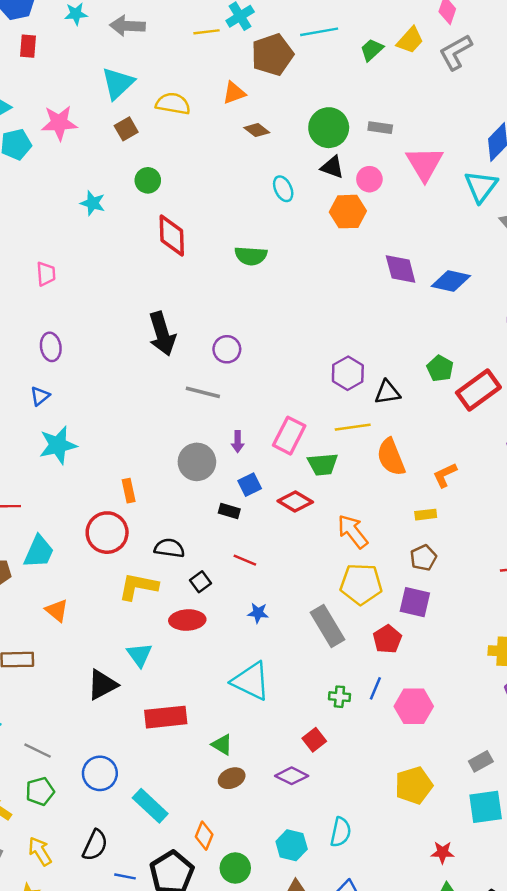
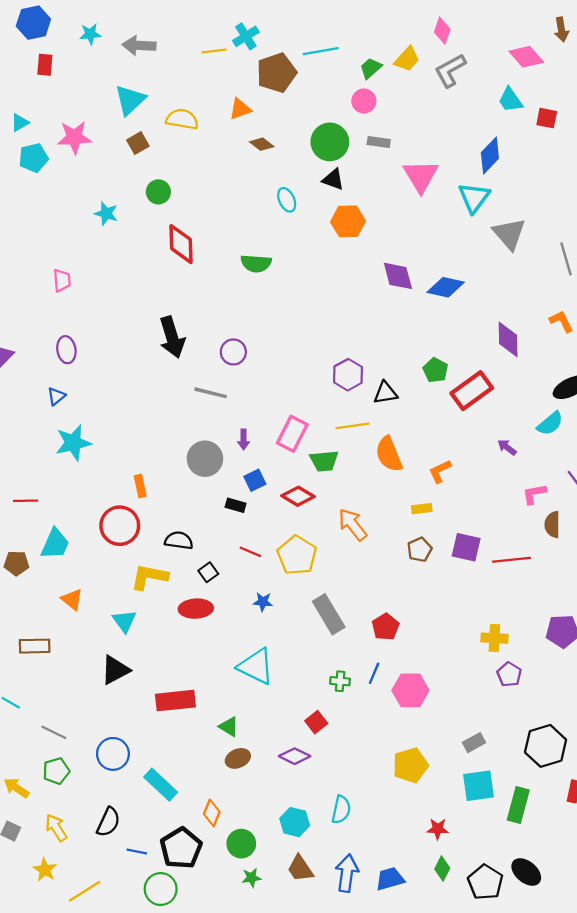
pink circle: (369, 179) -> (364, 101), moved
yellow pentagon: (361, 584) -> (297, 555), moved, turned 30
purple square: (415, 602) -> (466, 547), moved
cyan triangle: (139, 655) -> (124, 621), moved

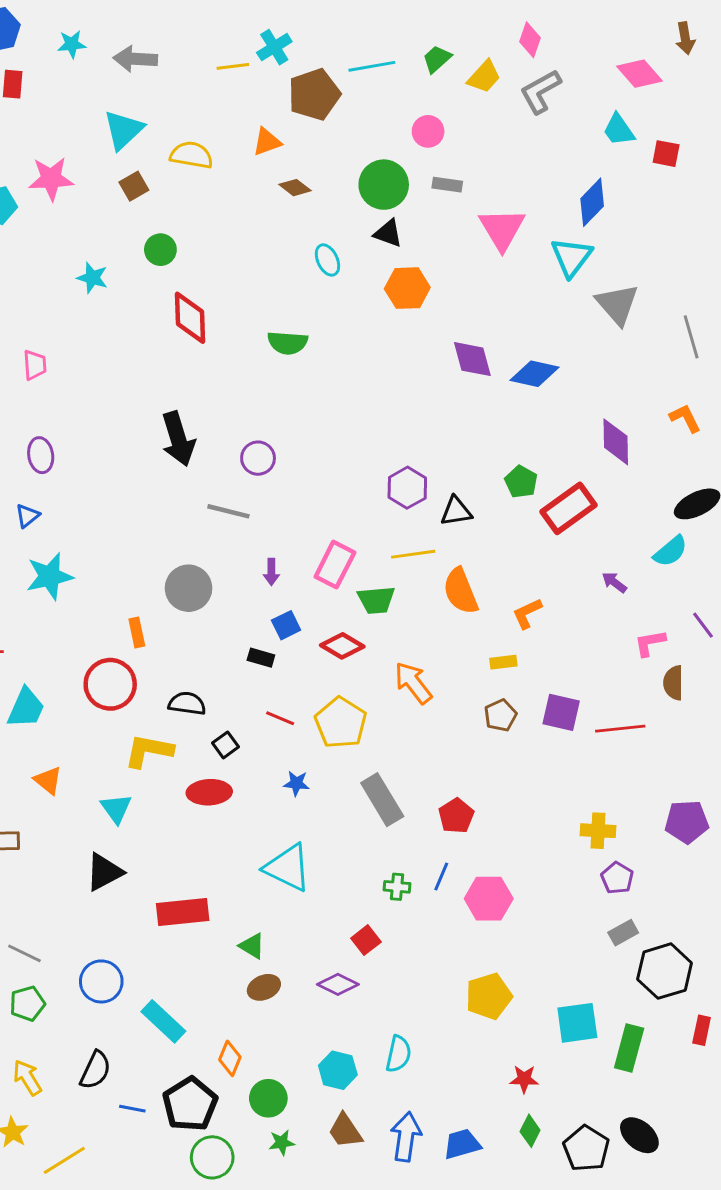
green trapezoid: (371, 68) -> (437, 59), moved
gray circle: (205, 459) -> (189, 588), moved
gray rectangle: (474, 743) -> (623, 933), moved
green circle: (161, 889) -> (212, 1157), moved

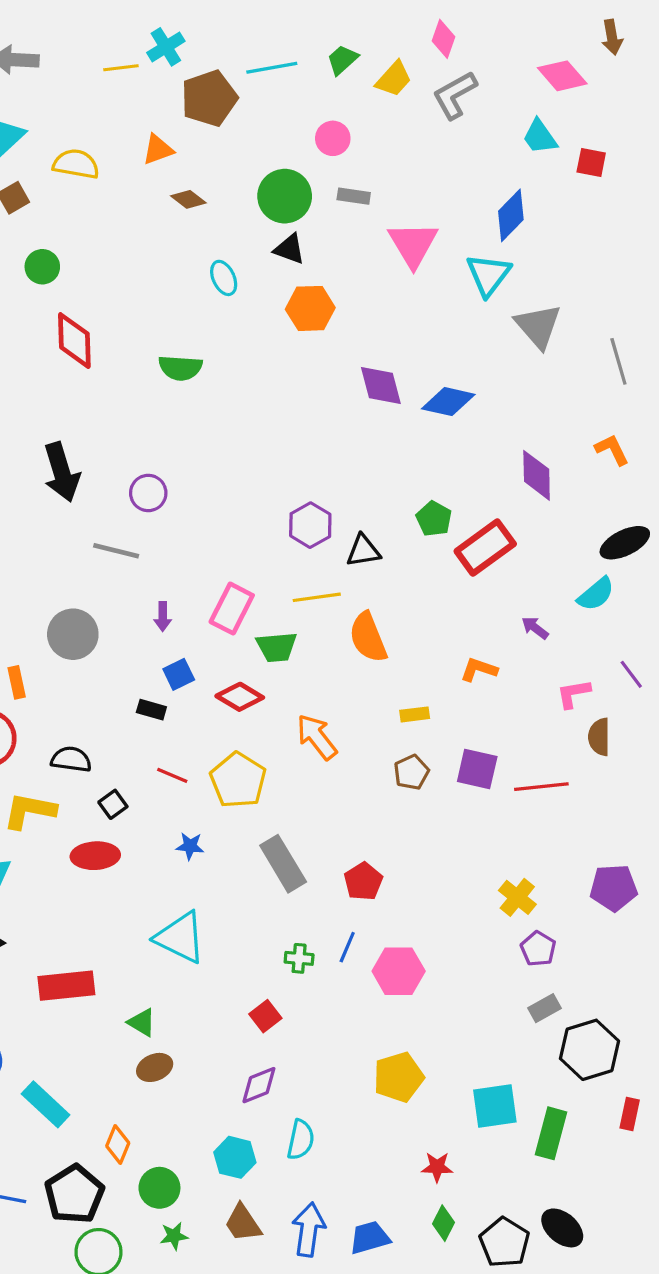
orange L-shape: (527, 613) -> (479, 670), moved, turned 44
yellow cross: (598, 831) -> (517, 897), turned 36
purple diamond: (338, 984) -> (259, 1085), moved, turned -48

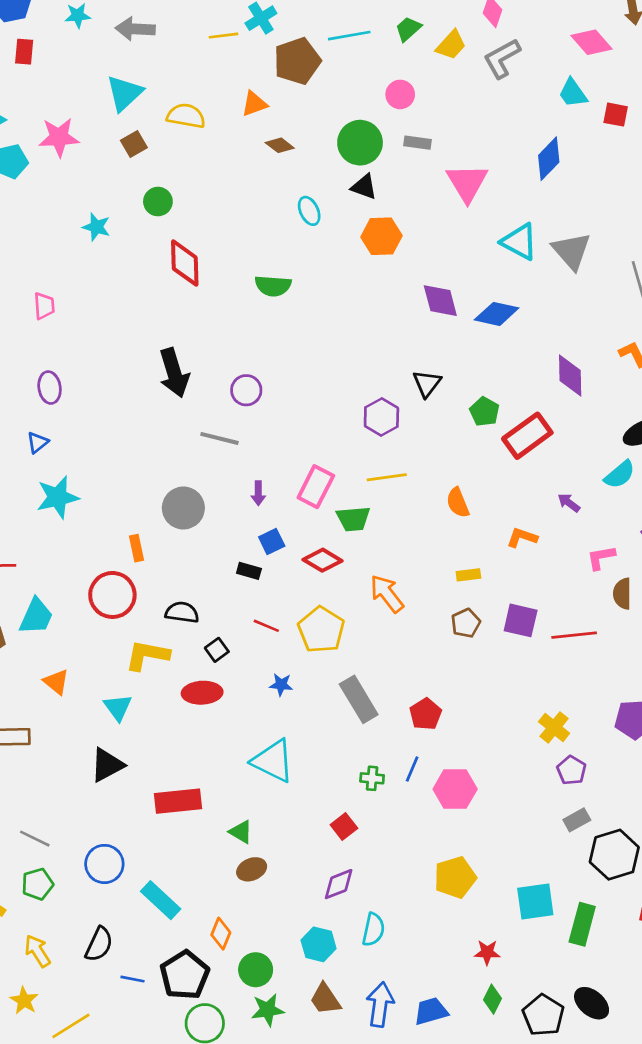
cyan triangle: (488, 275) -> (519, 242), moved, turned -39
black triangle: (363, 551) -> (427, 384), moved, turned -44
orange semicircle: (368, 637) -> (458, 503), moved, size x0.7
green star: (174, 1236) -> (268, 1010), size x1.4

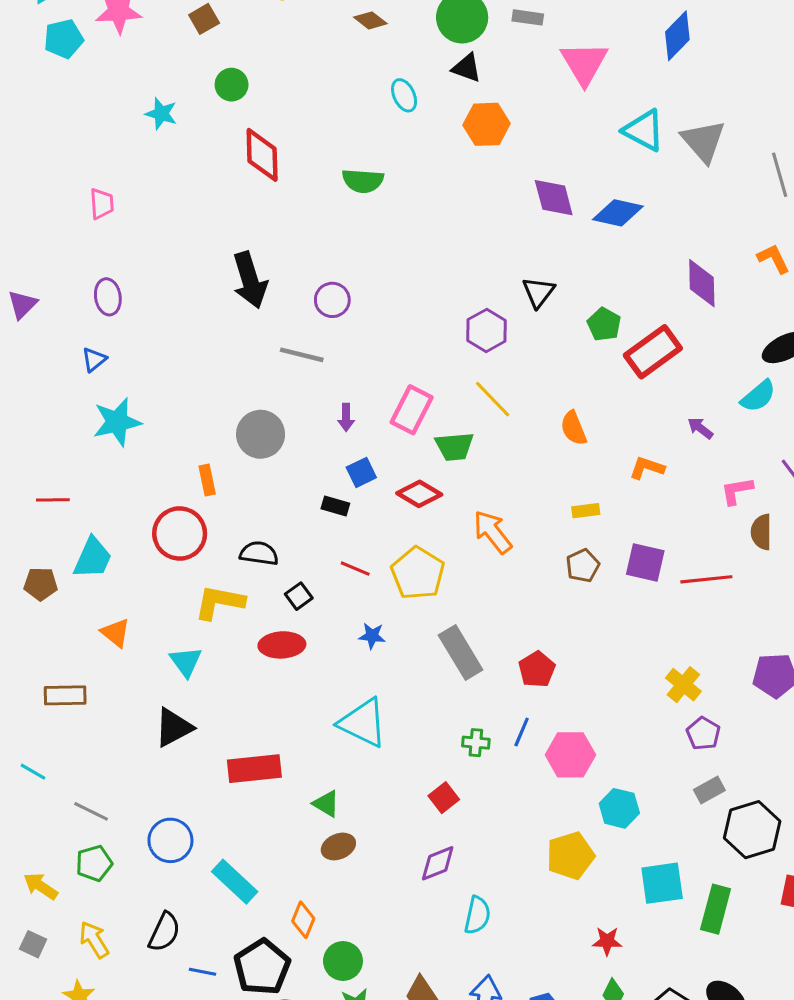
yellow line: (387, 477) -> (493, 399), turned 54
cyan hexagon: (319, 944) -> (619, 808), moved

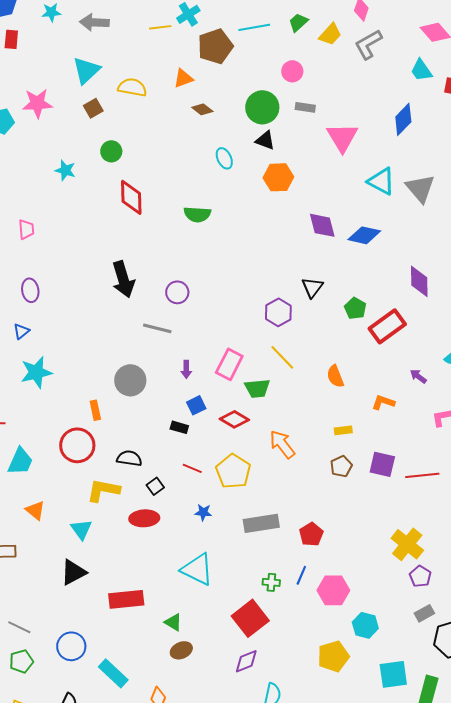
gray rectangle: (461, 653) -> (261, 523), turned -68
yellow cross: (683, 685) -> (407, 544), size x1.4
red square: (444, 798) -> (250, 618), size x1.8

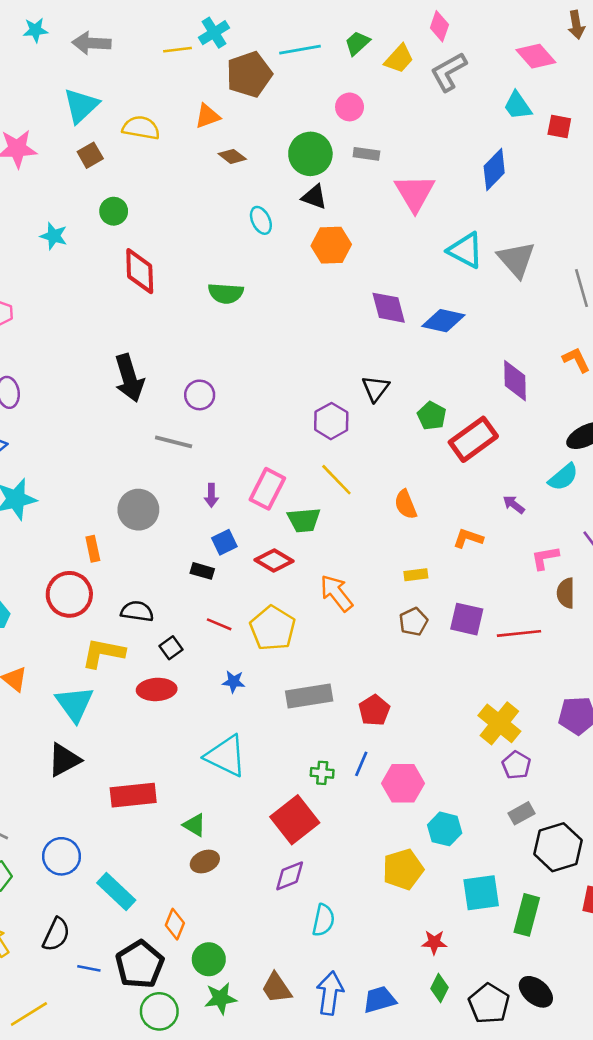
cyan triangle: (81, 529) -> (75, 704), size x1.4

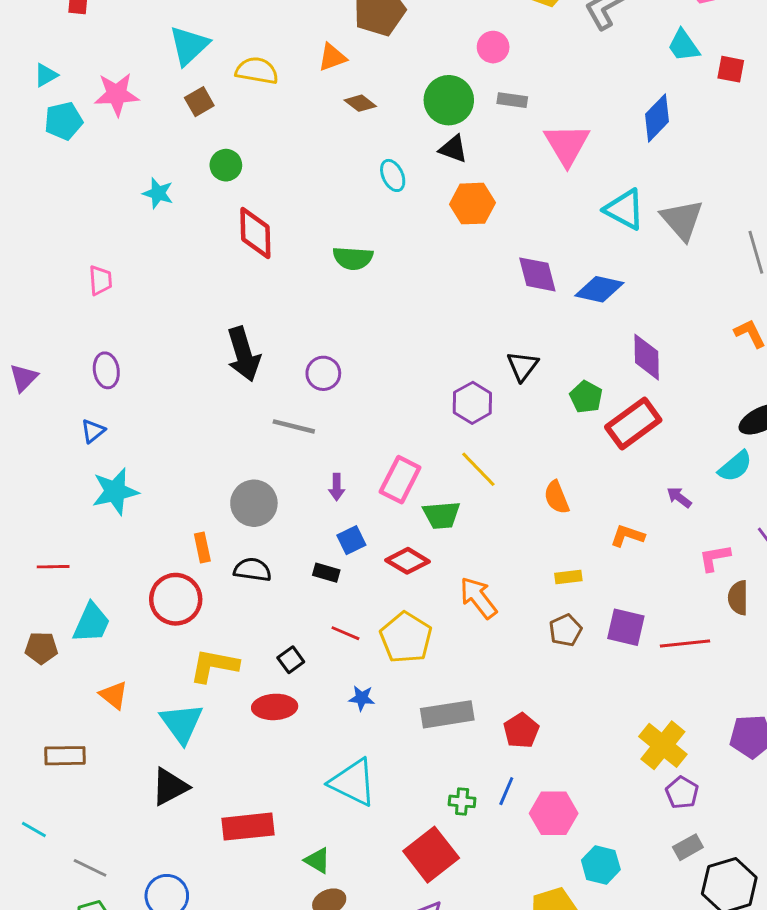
purple diamond: (515, 381) -> (647, 357), moved
black semicircle: (137, 611) -> (252, 570), moved

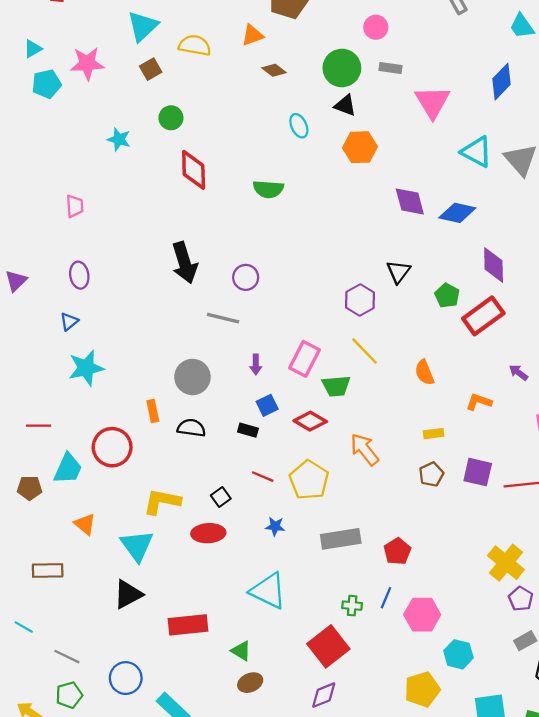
red circle: (176, 599) -> (112, 447), moved

